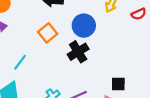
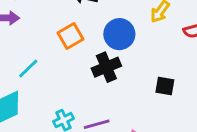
black square: (118, 84) -> (165, 86), moved

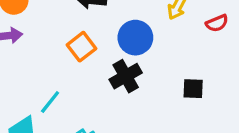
cyan line: (28, 68) -> (50, 102), moved

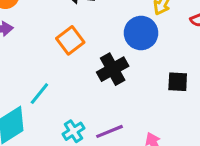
blue circle: (135, 38) -> (141, 33), moved

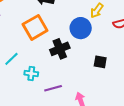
orange square: (70, 40) -> (35, 27), size x1.4
cyan cross: (73, 131) -> (31, 73), moved, turned 32

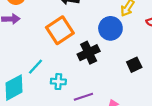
black square: (100, 62) -> (134, 65), turned -32

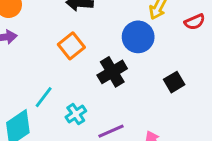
orange square: (60, 30) -> (71, 46), size x0.7
cyan cross: (58, 82) -> (76, 114), turned -32

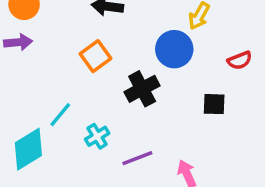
red semicircle: (195, 22) -> (240, 60), moved
black square: (174, 82) -> (214, 104), turned 30

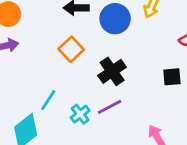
blue circle: (174, 49) -> (115, 19), moved
purple line: (137, 158) -> (110, 107), moved

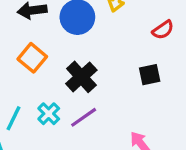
cyan cross: (80, 114) -> (49, 114), moved

